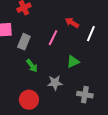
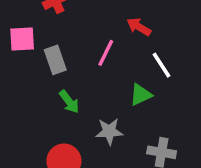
white line: (91, 34) -> (162, 65), moved, turned -56
gray rectangle: (24, 42) -> (55, 60), turned -42

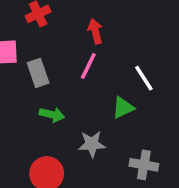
red arrow: (139, 27) -> (95, 31), moved, turned 45
green arrow: (69, 102) -> (52, 115), turned -40

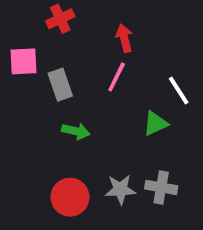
gray star: (92, 144) -> (120, 189), moved
gray cross: (144, 165) -> (161, 187), moved

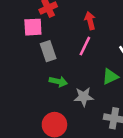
pink square: (23, 61) -> (33, 27), moved
gray star: (120, 189) -> (84, 97), moved

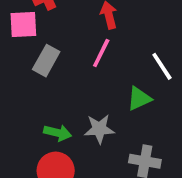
gray rectangle: (48, 51) -> (46, 61), turned 48
green arrow: (58, 82) -> (58, 133), moved

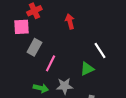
pink line: (101, 53) -> (51, 63), moved

